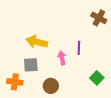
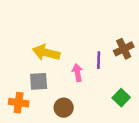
brown cross: (99, 18) -> (124, 49), moved, turned 35

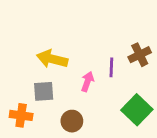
pink arrow: (77, 73) -> (87, 82), turned 30
green square: (121, 98) -> (137, 110), size x1.5

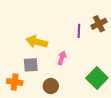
brown cross: (140, 55) -> (99, 24), moved
purple line: (111, 67) -> (79, 31), moved

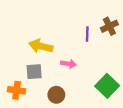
pink arrow: (62, 58) -> (68, 64), turned 80

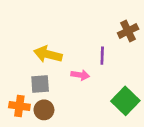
purple line: (87, 34) -> (102, 56), moved
brown circle: (56, 95) -> (44, 110), moved

